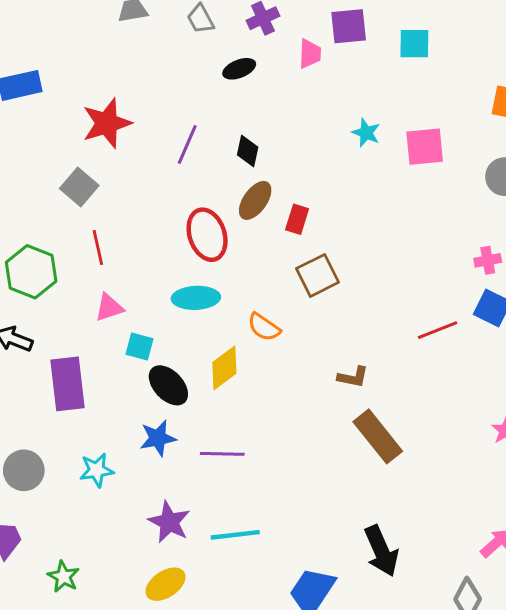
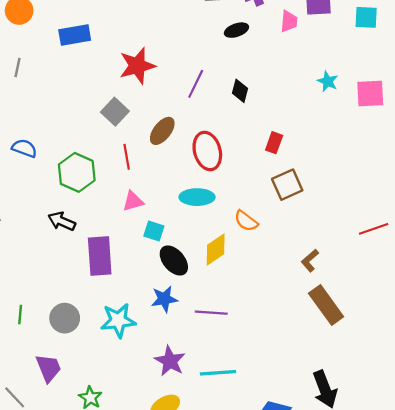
brown ellipse: (255, 200) -> (162, 131), moved
brown L-shape: (353, 377) -> (310, 261), turned 125
cyan star: (97, 470) -> (118, 320), size x1.4

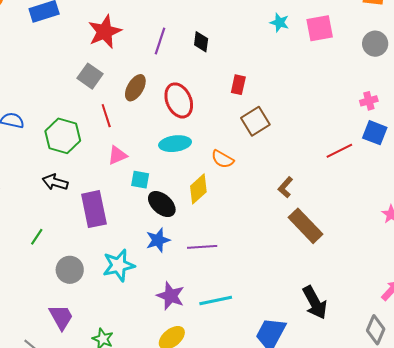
green line: (20, 315) -> (37, 237), moved, turned 36

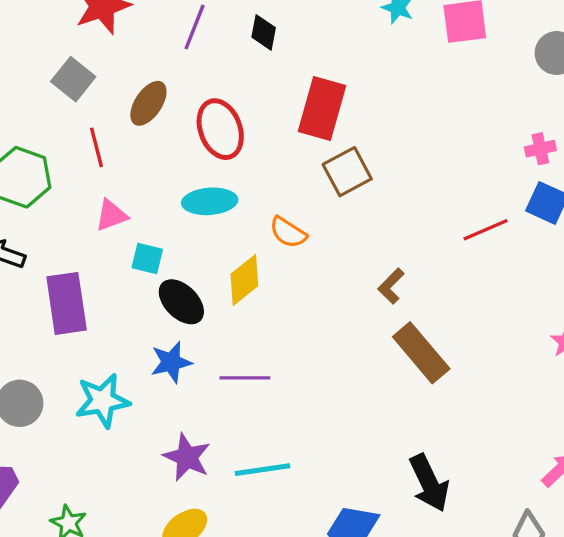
red rectangle: (238, 85) -> (322, 108), size x1.8

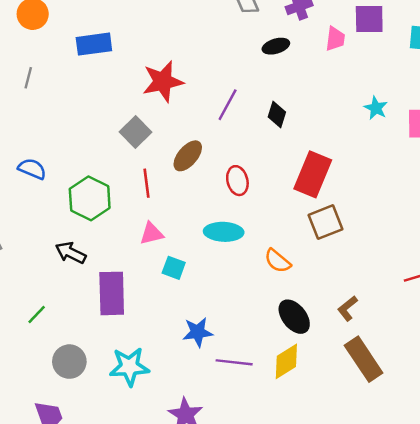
red ellipse: (220, 129) -> (237, 181), size x0.7
yellow diamond: (244, 280) -> (286, 361), moved
black ellipse: (181, 302) -> (294, 317), moved
blue star: (171, 362) -> (198, 332), moved

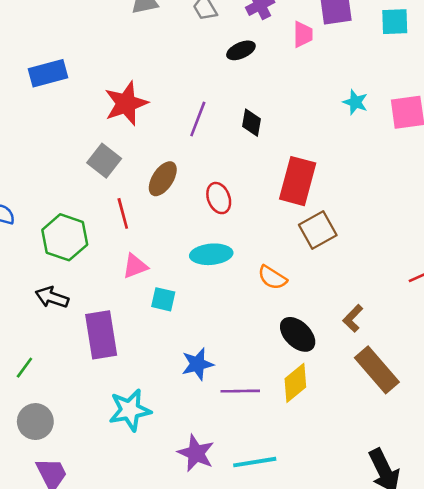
gray circle: (69, 362) -> (35, 422), moved

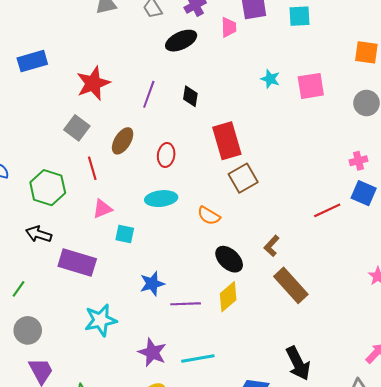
black ellipse: (241, 50) -> (181, 41), size x1.4
red rectangle: (298, 181) -> (227, 141), turned -30
red ellipse: (219, 198) -> (166, 155), turned 30
purple rectangle: (101, 335) -> (77, 262), turned -63

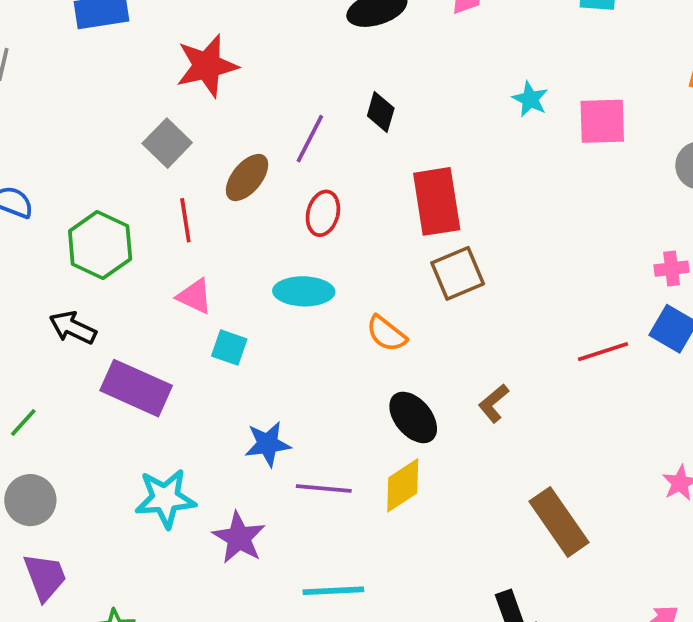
purple line: (149, 94) -> (310, 139), moved
pink triangle: (102, 209) -> (195, 296), turned 40
brown rectangle: (291, 285) -> (559, 522), moved
purple star: (152, 352) -> (239, 538), moved

